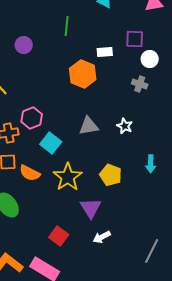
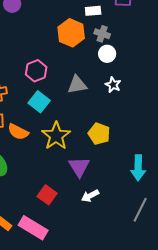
white circle: (150, 59) -> (107, 54), moved
gray cross: (140, 84) -> (102, 34), moved
pink hexagon: (32, 118) -> (36, 71), moved
cyan arrow: (151, 164) -> (138, 168), moved, size x1.4

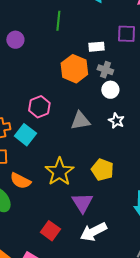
cyan square: (39, 102) -> (25, 135), moved
orange semicircle: (18, 132) -> (20, 181), moved
white arrow: (90, 196) -> (93, 232), size x1.5

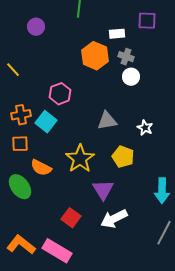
gray triangle: (80, 121) -> (107, 121), moved
white star: (116, 121) -> (145, 128), moved

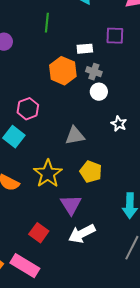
white star: (145, 128) -> (119, 124), moved

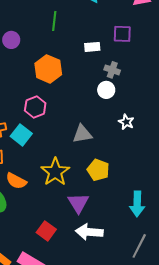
orange hexagon: (63, 71) -> (48, 69), moved
gray cross: (94, 72) -> (112, 70), moved
white arrow: (82, 234) -> (89, 232), turned 32

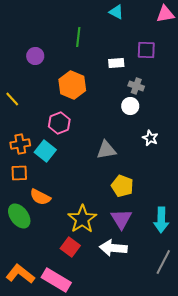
yellow star: (55, 172) -> (82, 219), moved
purple triangle: (78, 203) -> (121, 219), moved

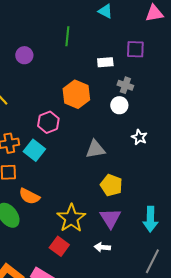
orange hexagon: (72, 85) -> (76, 94), moved
white arrow: (113, 248) -> (102, 247), size x0.6

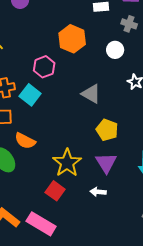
gray cross: (125, 85) -> (129, 24), moved
gray triangle: (95, 149) -> (91, 94), turned 40

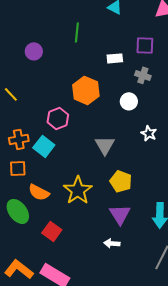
gray triangle: (91, 94) -> (105, 145), turned 30
yellow star: (67, 163) -> (78, 190), moved
red square: (55, 191) -> (52, 231), moved

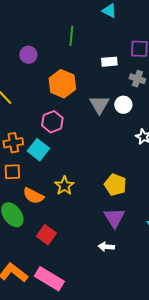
orange hexagon: (86, 90) -> (62, 84), moved
gray triangle: (105, 145) -> (99, 105), moved
yellow star: (78, 190) -> (64, 186), moved, size x0.7

